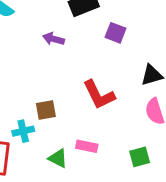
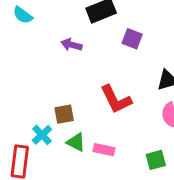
cyan cross: (23, 131) -> (42, 135), turned -30
green triangle: (58, 158) -> (76, 142), moved

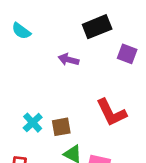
cyan cross: (42, 135) -> (33, 123), moved

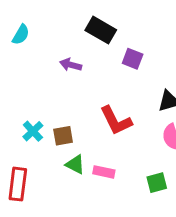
black rectangle: (97, 27) -> (101, 30), turned 52
cyan semicircle: (21, 31) -> (21, 35), turned -96

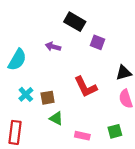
cyan semicircle: (21, 35) -> (17, 60), moved, size x1.5
pink rectangle: (104, 172) -> (82, 136), moved

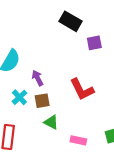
purple square: (98, 42) -> (94, 43), turned -32
purple arrow: (53, 47) -> (38, 78), moved, turned 48

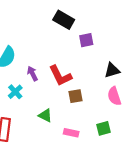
red L-shape: (82, 89) -> (60, 76), moved
brown square: (42, 101) -> (75, 96), moved

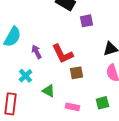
cyan cross: (15, 92) -> (25, 76), moved

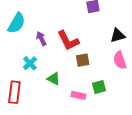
green square: (102, 103) -> (99, 87), moved

